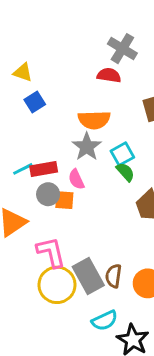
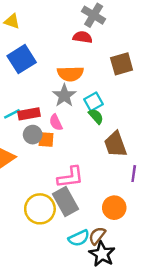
yellow triangle: (23, 72) -> (12, 21), moved
blue square: (35, 102) -> (22, 59), size x1.6
pink L-shape: (51, 252) -> (70, 177), moved, turned 96
brown semicircle: (113, 276) -> (97, 236), moved, turned 30

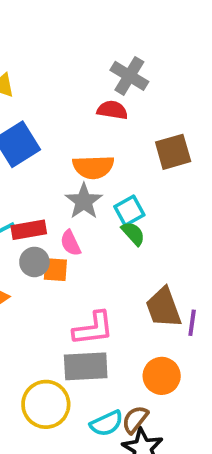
brown trapezoid: (115, 144) -> (164, 308), moved
gray rectangle: (66, 202) -> (86, 366), turned -64
yellow circle: (40, 209) -> (46, 404), moved

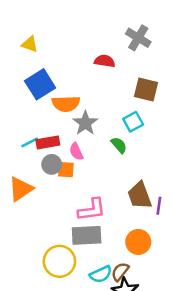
gray cross: (129, 76) -> (138, 38), moved
brown square: (173, 152) -> (146, 89), turned 30
orange semicircle: (93, 167) -> (66, 104), moved
cyan square: (129, 211) -> (133, 122), moved

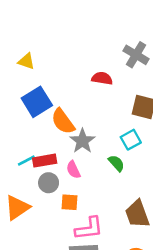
orange semicircle: (66, 104) -> (63, 121), turned 56
orange square: (66, 170) -> (69, 202), moved

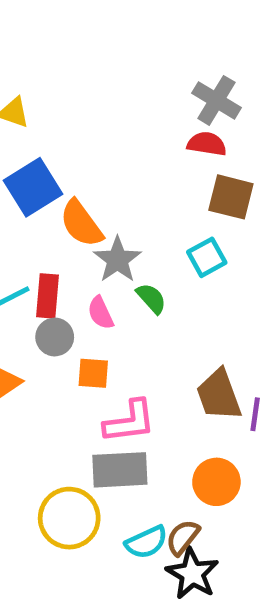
red semicircle: (102, 78) -> (207, 144), moved
red rectangle: (45, 161) -> (47, 296), turned -75
green semicircle: (116, 163) -> (151, 298), moved

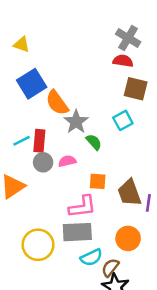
pink semicircle: (101, 313) -> (67, 161), moved, turned 102
orange square: (93, 373) -> (98, 181), moved
yellow circle: (69, 518) -> (38, 245), moved
cyan semicircle: (146, 542) -> (91, 257), moved

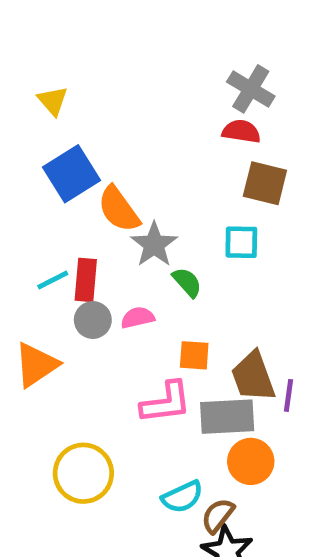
yellow triangle: (22, 44) -> (53, 101), turned 30
cyan square: (123, 120) -> (241, 242), turned 30
gray rectangle: (77, 232) -> (227, 417), moved

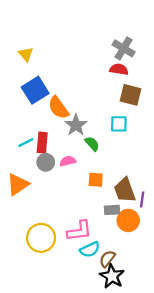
pink L-shape: (166, 402) -> (79, 231), moved
gray rectangle: (227, 417) -> (112, 210), size x0.6
orange circle: (251, 461) -> (128, 220), moved

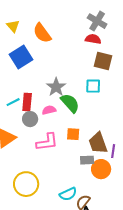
orange semicircle: (58, 108) -> (42, 33), moved
green semicircle: (92, 144) -> (70, 103), size x1.5
pink semicircle: (68, 161) -> (49, 110), moved
pink L-shape: (79, 231) -> (47, 142), moved

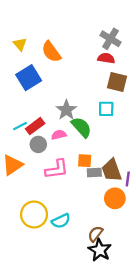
red rectangle: (27, 102) -> (35, 126), turned 48
gray rectangle: (87, 160) -> (94, 172), moved
cyan semicircle: (68, 194) -> (61, 221), moved

